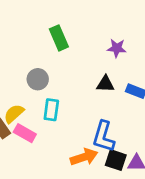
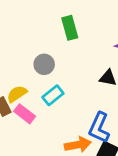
cyan rectangle: (51, 110) -> (53, 95), turned 36

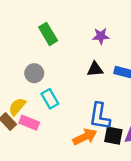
cyan rectangle: (53, 95) -> (50, 99), turned -66

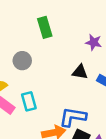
cyan rectangle: (50, 99) -> (29, 101), moved
blue L-shape: (100, 116) -> (73, 117), turned 76

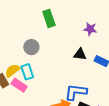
cyan rectangle: (29, 101) -> (27, 72), moved

